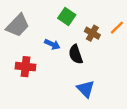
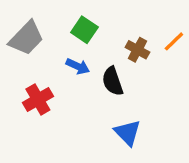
green square: (67, 16) -> (84, 30), moved
red cross: (26, 67) -> (38, 99), turned -36

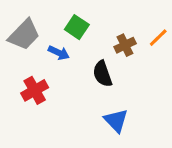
brown cross: (137, 50) -> (125, 45), turned 35
blue arrow: (78, 66) -> (59, 53), moved

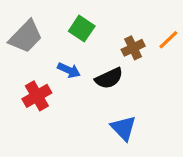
blue arrow: (59, 53) -> (69, 70), moved
black semicircle: (102, 74) -> (109, 78), turned -96

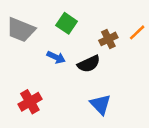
gray trapezoid: (26, 37) -> (21, 30), turned 68
red cross: (37, 96) -> (30, 102), moved

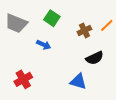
black semicircle: (89, 64) -> (95, 58), moved
blue triangle: (101, 104) -> (78, 81), turned -30

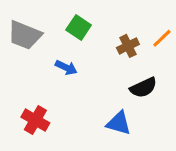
red cross: (23, 79) -> (35, 120), turned -30

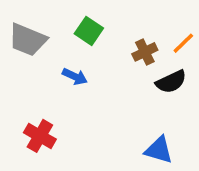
black semicircle: (143, 88) -> (171, 82), moved
blue triangle: (119, 123) -> (159, 150), moved

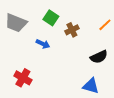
brown cross: (145, 52) -> (72, 30), moved
black semicircle: (171, 82) -> (99, 57), moved

